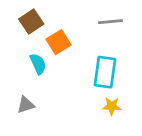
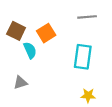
brown square: (31, 22) -> (16, 31), moved, turned -30
yellow star: (112, 106) -> (88, 95), moved

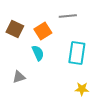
gray line: (87, 17) -> (68, 16), moved
cyan semicircle: (30, 50) -> (38, 53), moved

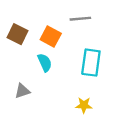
orange square: (43, 31) -> (51, 36), turned -30
yellow star: (82, 89) -> (84, 105), moved

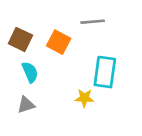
cyan semicircle: (45, 63) -> (30, 72), moved
yellow star: (84, 105) -> (84, 98), moved

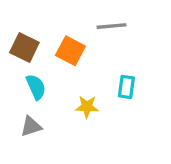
cyan rectangle: (105, 72) -> (126, 87), size x0.6
yellow star: (84, 98) -> (87, 107), moved

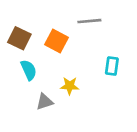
cyan rectangle: (126, 87) -> (112, 66), moved
gray triangle: (31, 126) -> (45, 102), moved

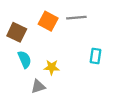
orange square: (56, 41) -> (48, 21), moved
yellow star: (70, 86) -> (52, 67), moved

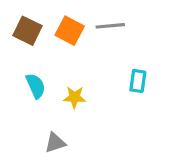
brown square: (17, 32) -> (28, 31), moved
gray triangle: (38, 86) -> (55, 143), moved

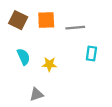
gray line: (110, 26) -> (75, 28), moved
orange square: (70, 31) -> (46, 20), turned -30

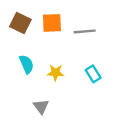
cyan rectangle: (91, 54) -> (93, 74), moved, turned -40
gray triangle: (36, 94) -> (41, 107), turned -48

